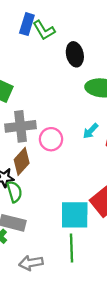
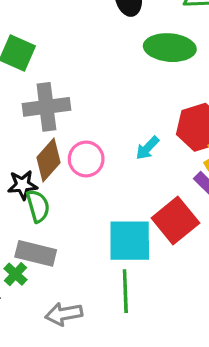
cyan arrow: (91, 131) -> (147, 148), moved
pink circle: (51, 139) -> (86, 159), moved

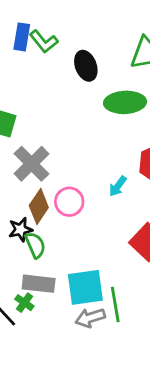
gray cross: (46, 107) -> (31, 164), turned -30
cyan square: (130, 241) -> (85, 287), moved
gray arrow: (64, 314) -> (90, 318), moved

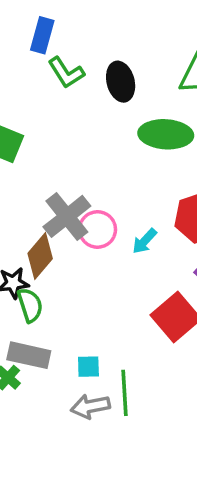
green L-shape: (44, 41) -> (66, 73), moved
gray cross: (31, 164) -> (67, 216), moved
pink circle: (69, 202) -> (98, 229), moved
cyan square: (85, 287) -> (88, 367), size x0.5

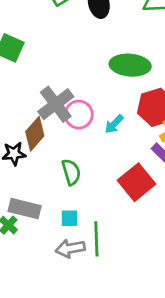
green ellipse: (166, 134) -> (130, 65), moved
green semicircle: (30, 305) -> (71, 172), moved

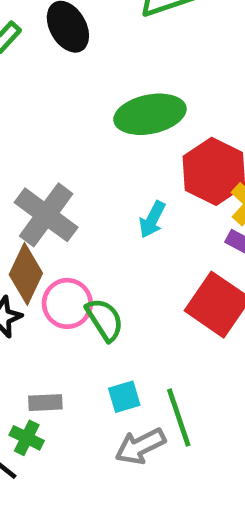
pink circle: (79, 115) -> (67, 303), moved
gray rectangle: (25, 209) -> (45, 403), size x0.6

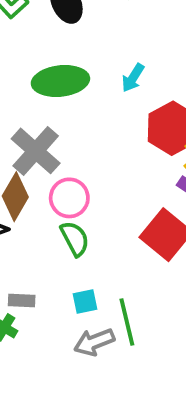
green ellipse: (150, 114) -> (60, 81), moved
cyan arrow: (152, 219) -> (133, 78), moved
pink circle: (67, 303) -> (69, 198), moved

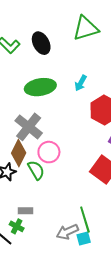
green semicircle: (75, 239) -> (36, 170), moved
cyan square: (85, 301) -> (84, 238), moved

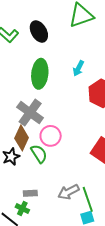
green ellipse: (40, 87) -> (40, 74), turned -72
gray arrow: (67, 232) -> (69, 192), moved

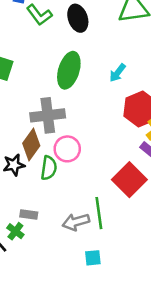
gray cross: (30, 113) -> (48, 115), turned 36
green semicircle: (39, 154) -> (49, 168), turned 30
green line: (88, 199) -> (99, 213), moved

